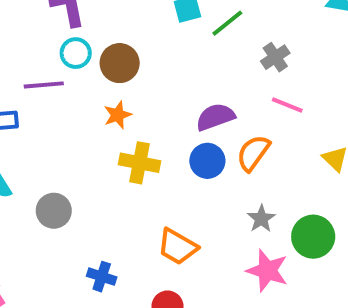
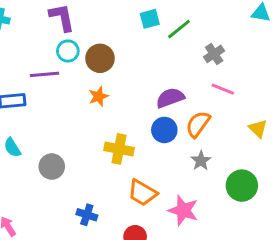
yellow cross: (140, 163) -> (119, 149), moved
gray star: (261, 219) -> (201, 161), moved
pink star: (267, 271) -> (183, 210), moved

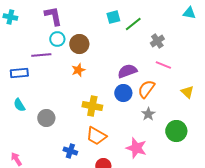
orange trapezoid: (142, 193) -> (96, 136), moved

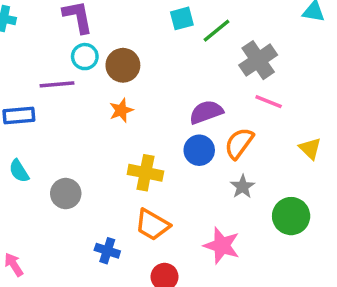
gray cross: (157, 41) -> (258, 60), size x1.5

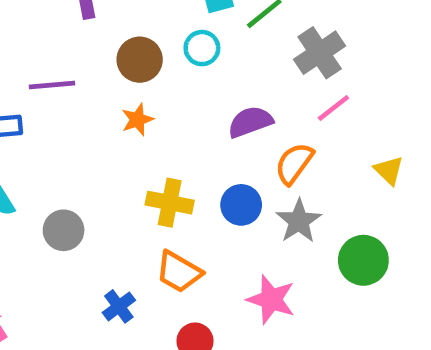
cyan circle: (85, 57) -> (202, 48), moved
pink line: (269, 102) -> (333, 108), turned -60
blue circle: (199, 150) -> (241, 205), moved
gray star: (243, 187) -> (299, 221), size x1.4
blue cross: (107, 251) -> (119, 306), turned 35

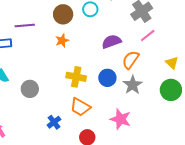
green circle: (363, 260) -> (171, 90), moved

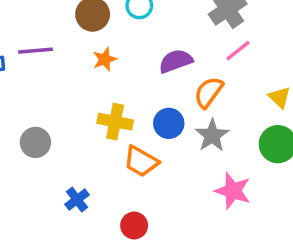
purple line: (25, 25) -> (35, 51), moved
orange star: (62, 41) -> (105, 59), moved
orange trapezoid: (80, 107) -> (141, 161), moved
pink star: (121, 119) -> (233, 191), moved

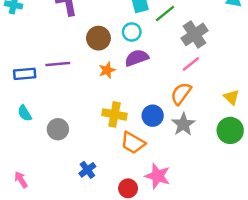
pink line: (238, 51) -> (191, 64), moved
purple semicircle: (176, 61) -> (137, 58), moved
pink star: (233, 191) -> (158, 176), moved

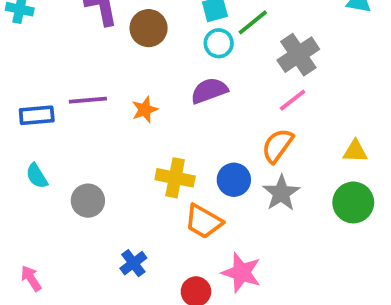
cyan circle: (132, 32) -> (219, 43), moved
brown circle: (98, 38) -> (149, 28), moved
orange star: (107, 70) -> (145, 110), moved
yellow triangle: (231, 97) -> (355, 151), turned -42

